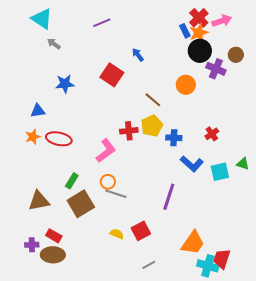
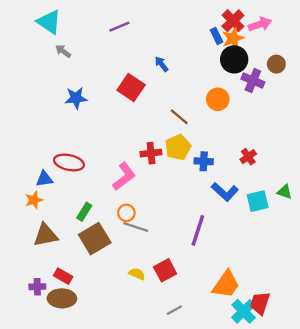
blue triangle: (38, 111) -> (44, 179), moved
orange star: (33, 137) -> (34, 200), moved
cyan cross: (208, 266) -> (244, 311), turned 30

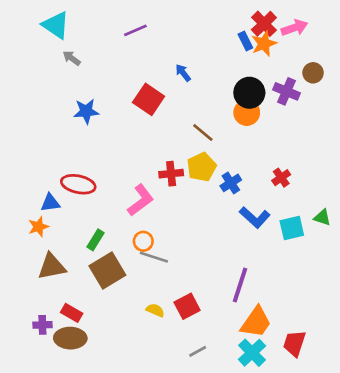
black circle: (234, 59) -> (249, 93), moved
blue cross: (204, 161) -> (231, 183), turned -36
purple line: (198, 230) -> (240, 285), moved
cyan cross: (244, 311) -> (252, 353), moved

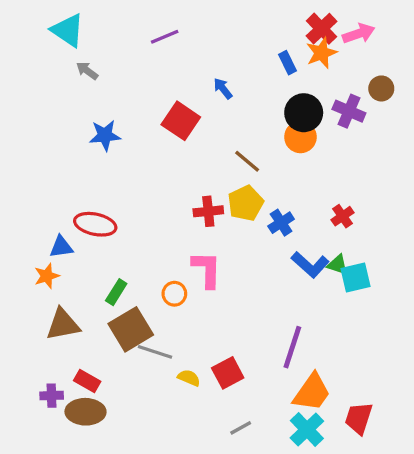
blue rectangle: (245, 41) -> (288, 63), moved
pink L-shape: (141, 200) -> (207, 269), moved, turned -52
green triangle: (322, 217) -> (338, 265), moved
gray line: (154, 257) -> (155, 352), moved

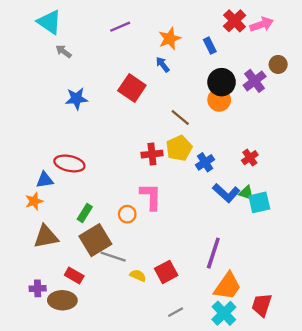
orange star: (321, 53) -> (170, 39), moved
purple cross: (349, 111) -> (255, 81), turned 30
red rectangle: (87, 381) -> (74, 275), moved

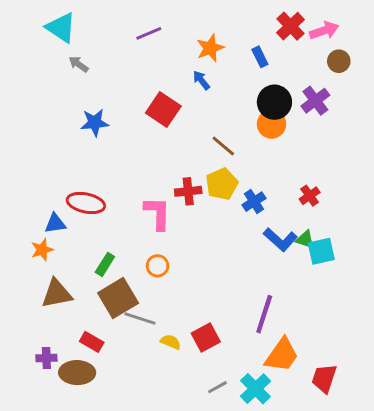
brown circle: (278, 64) -> (339, 61), moved
pink L-shape: (151, 196) -> (158, 213), moved
cyan cross: (224, 313) -> (255, 389), moved

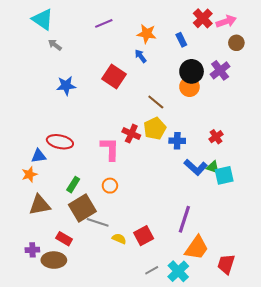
orange star: (210, 48) -> (147, 34), turned 30
red cross: (188, 191) -> (131, 134), turned 30
blue cross: (254, 202) -> (177, 141), turned 35

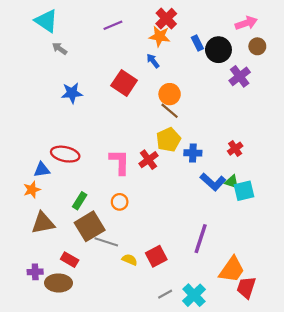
red cross: (203, 18) -> (166, 19), moved
black circle: (192, 71) -> (218, 50), moved
orange circle: (189, 87) -> (170, 94), moved
red cross: (131, 134) -> (148, 160), moved, turned 30
orange trapezoid: (197, 248) -> (232, 270), moved

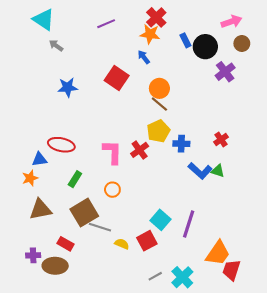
cyan square: (244, 191) -> (160, 220), moved, turned -36
green rectangle: (80, 201) -> (75, 179), moved

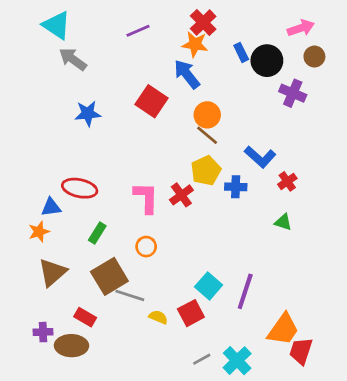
gray arrow: (56, 46) -> (73, 59), size x1.5
blue arrow: (144, 57) -> (187, 74), size x1.6
purple cross: (225, 72) -> (293, 93), turned -30
blue L-shape: (200, 171) -> (260, 157), moved
brown triangle: (40, 209) -> (52, 272), turned -30

